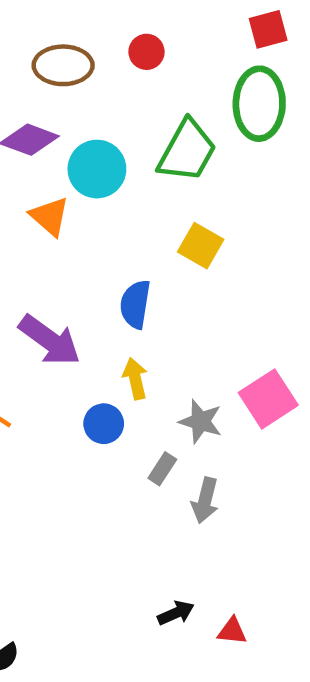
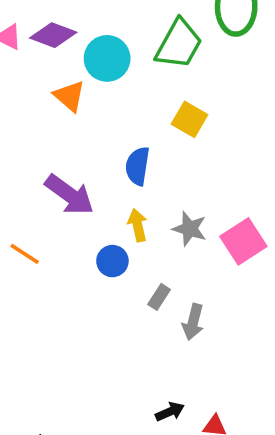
gray star: (201, 421) -> (190, 229), moved

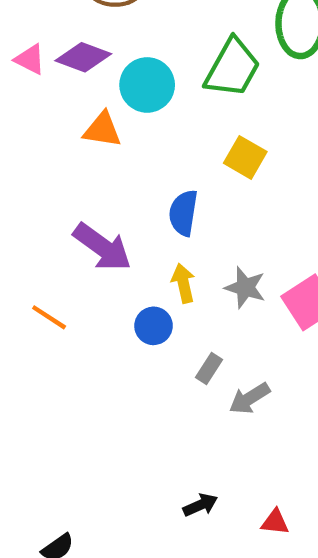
orange triangle: (69, 96) -> (102, 130), turned -32
gray arrow: (193, 322) -> (249, 398), turned 44
black arrow: (170, 412) -> (200, 505), moved

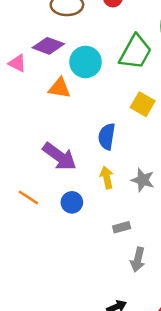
pink triangle: (30, 59) -> (17, 63), moved
blue circle: (154, 326) -> (72, 202), moved
gray rectangle: (209, 369) -> (122, 227), turned 42
gray arrow: (249, 398) -> (138, 260), moved, turned -45

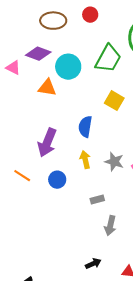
purple arrow: (59, 156) -> (47, 143), turned 76

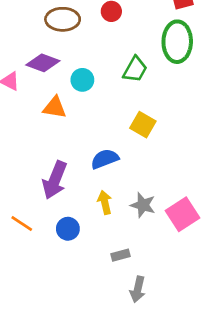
green trapezoid: (108, 59) -> (135, 69), size x0.7
cyan circle: (68, 67) -> (82, 80), size x0.7
blue semicircle: (85, 127) -> (105, 159), turned 60

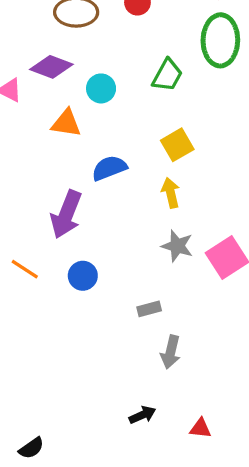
yellow square: (143, 125) -> (177, 145), turned 30
blue semicircle: (105, 159) -> (109, 168), moved
yellow arrow: (105, 202) -> (171, 193), moved

